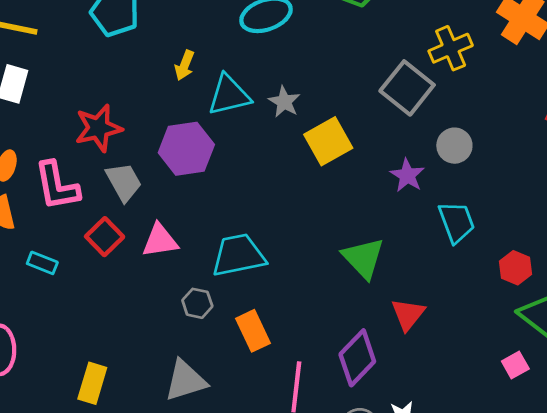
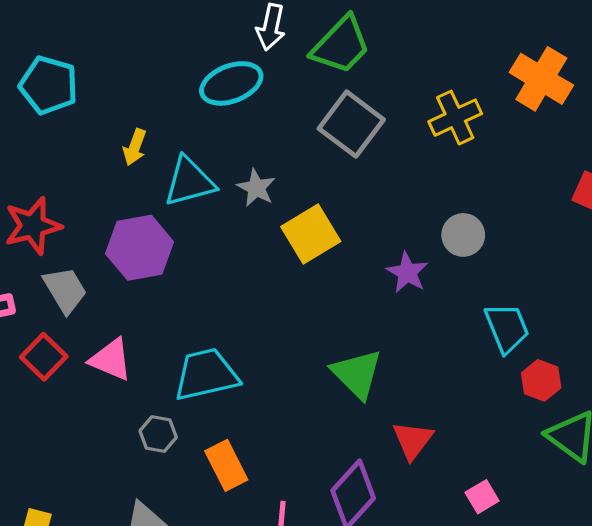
gray square: (407, 88) -> (351, 124), moved
cyan trapezoid: (457, 222) -> (507, 328), moved
pink triangle: (160, 241) -> (111, 360), turned 33
pink square: (515, 365) -> (482, 497), moved

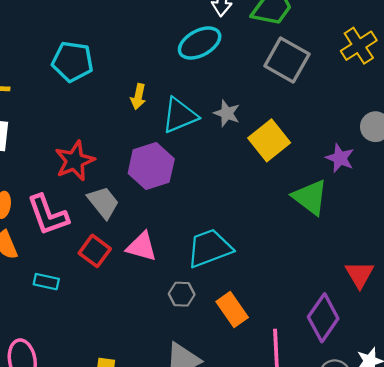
green triangle: (357, 374) -> (310, 197), moved

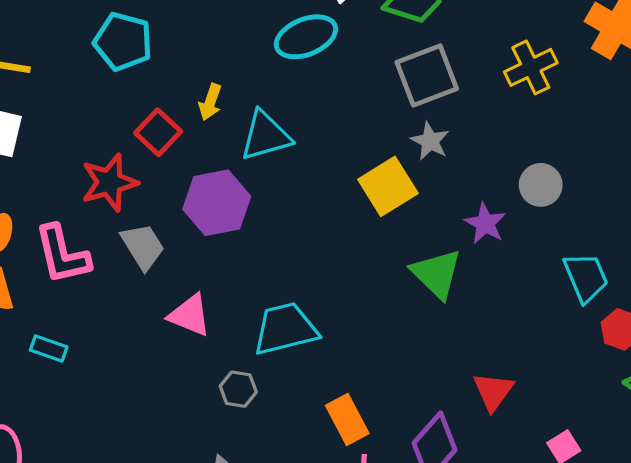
gray square: (287, 60) -> (427, 76), turned 33
gray star: (227, 113) -> (430, 141), moved
red square: (95, 251) -> (158, 132), moved
orange rectangle: (232, 310) -> (347, 420), moved

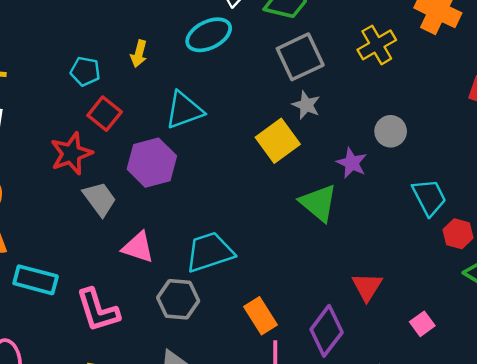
cyan pentagon: (123, 42) -> (85, 71), moved, size x0.7
yellow arrow: (210, 102) -> (139, 54), moved
pink L-shape: (62, 255) -> (98, 310), moved
cyan rectangle: (49, 349) -> (36, 280), size x1.6
gray hexagon: (238, 389) -> (178, 299), size x1.5

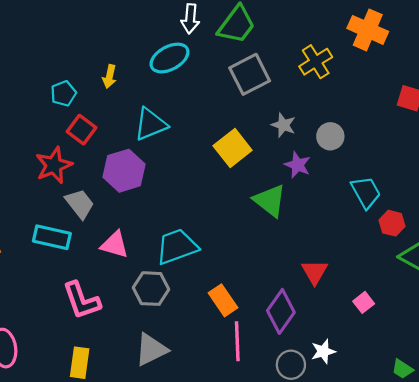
cyan pentagon: (85, 71) -> (63, 93), turned -30
gray star: (306, 105) -> (283, 125), moved
cyan rectangle: (36, 280) -> (52, 237), moved

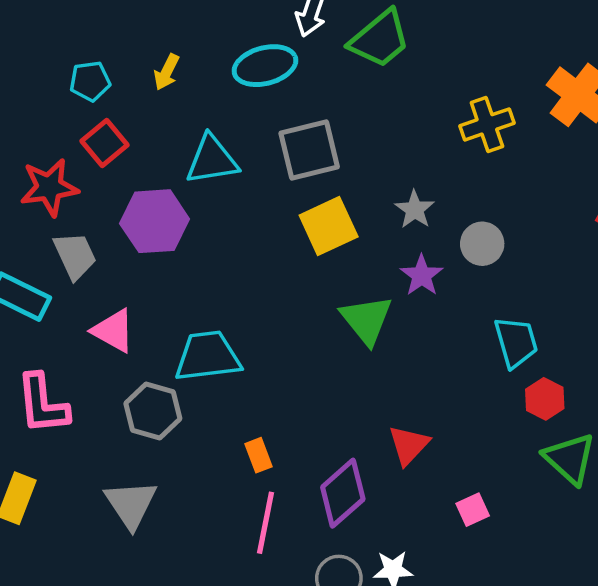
gray square: (250, 74) -> (309, 150), moved
orange rectangle: (223, 300) -> (259, 455), size x0.7
gray triangle: (151, 349) -> (131, 504), turned -51

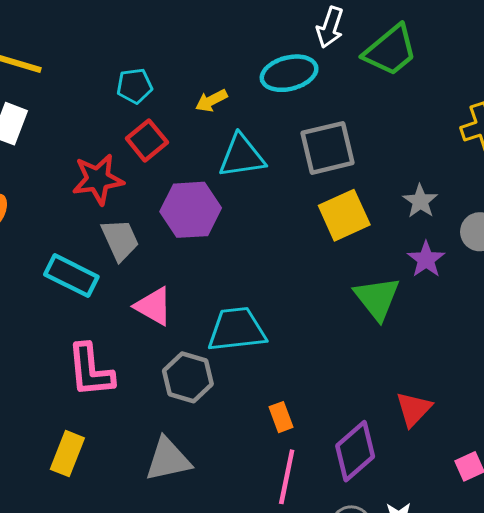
yellow arrow: (167, 72) -> (211, 101), moved, turned 36
gray triangle: (131, 504) -> (168, 459), turned 51

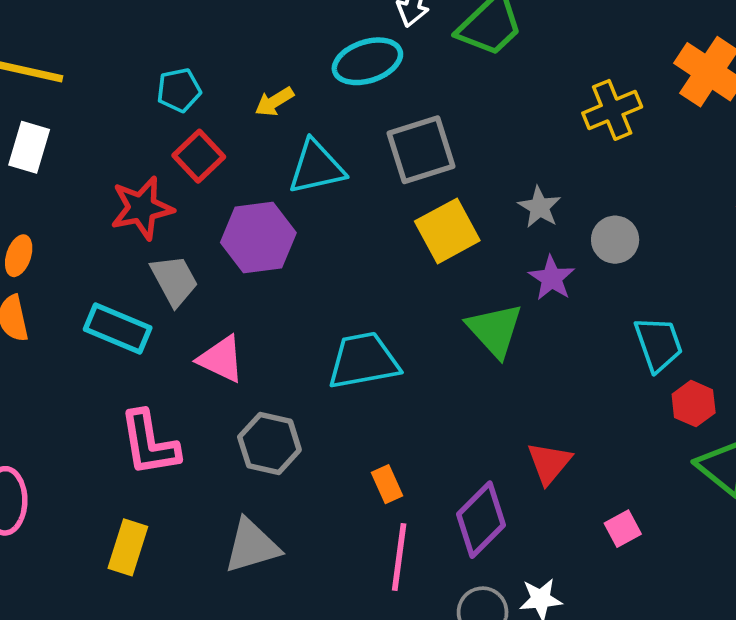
cyan trapezoid: (237, 329) -> (363, 361), moved

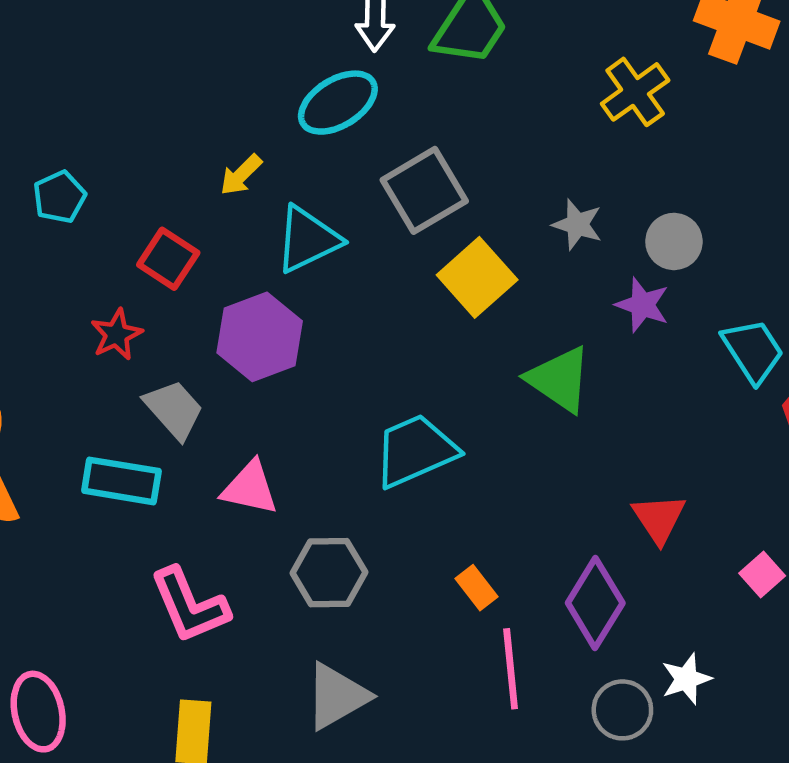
cyan pentagon: (179, 90) -> (59, 197), moved
red star: (142, 208) -> (116, 335), size x0.7
purple star: (552, 278) -> (642, 305), moved

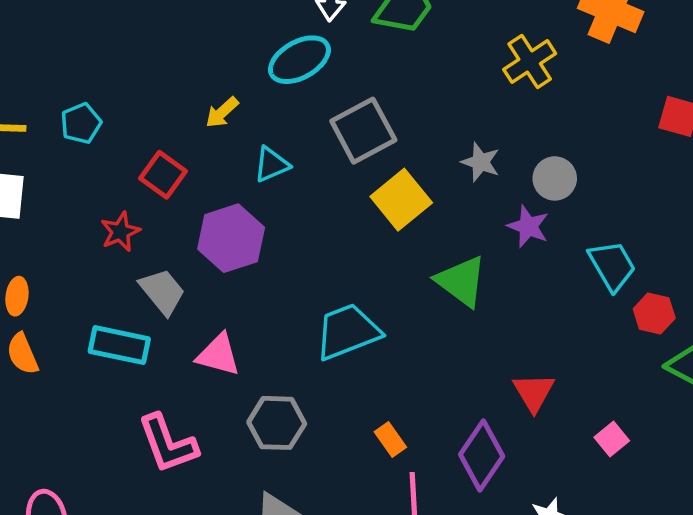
cyan triangle: (308, 239) -> (272, 164), size x0.7

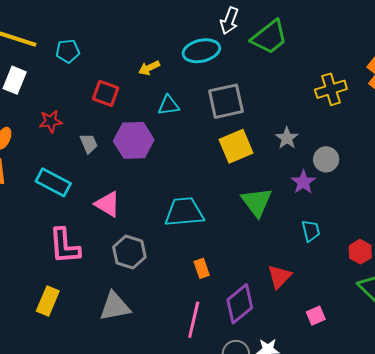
red square: (163, 175) -> (106, 93), turned -32
red star: (120, 232) -> (51, 121), moved
cyan trapezoid: (612, 266) -> (311, 231), moved, size x0.7
gray trapezoid: (162, 292) -> (89, 143), moved, size x0.7
orange rectangle: (390, 440) -> (202, 268), moved

